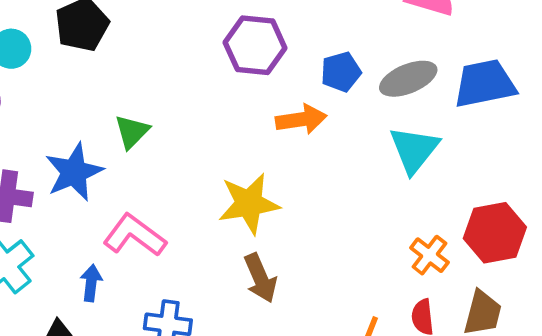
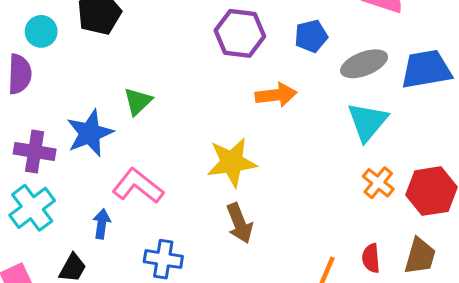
blue pentagon: (341, 72) -> (311, 36), moved
orange cross: (429, 255) -> (378, 183), moved

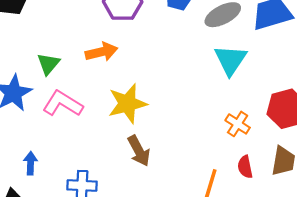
orange arrow: (276, 95) -> (101, 52), moved
orange cross: (378, 183) -> (238, 124), moved
pink L-shape: (138, 186) -> (63, 104), moved

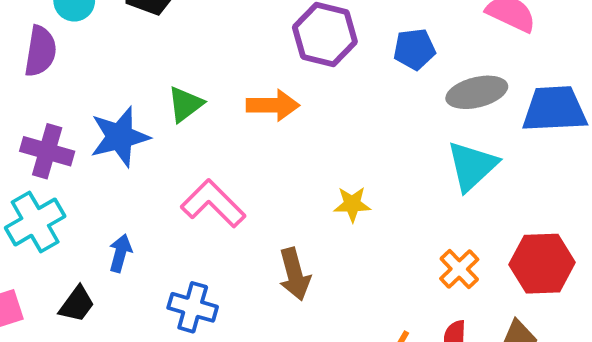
pink L-shape: (63, 104) -> (213, 203), moved
yellow star: (127, 104) -> (352, 204), moved, size x0.6

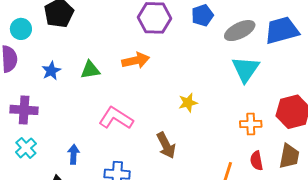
green triangle: (185, 104) -> (90, 70), turned 40
blue star: (120, 137) -> (51, 71), moved, size x0.6
cyan cross: (35, 222) -> (26, 148), size x0.7
orange cross: (459, 269) -> (251, 124), turned -35

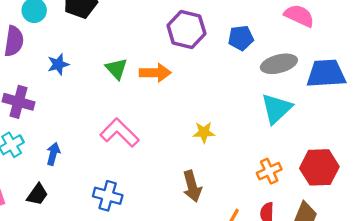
green triangle: (90, 70) -> (117, 69), moved, turned 45
orange cross: (251, 124) -> (269, 171), turned -35
brown arrow: (166, 145) -> (192, 186), moved
blue arrow: (74, 154) -> (53, 154), moved

